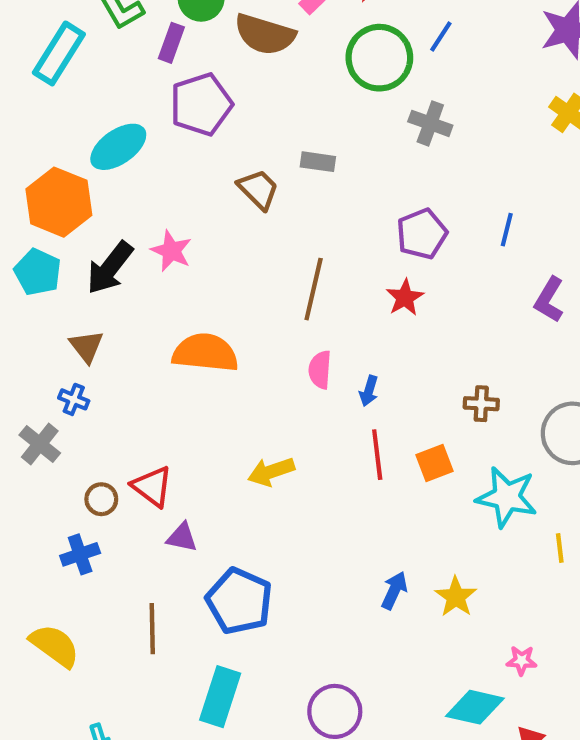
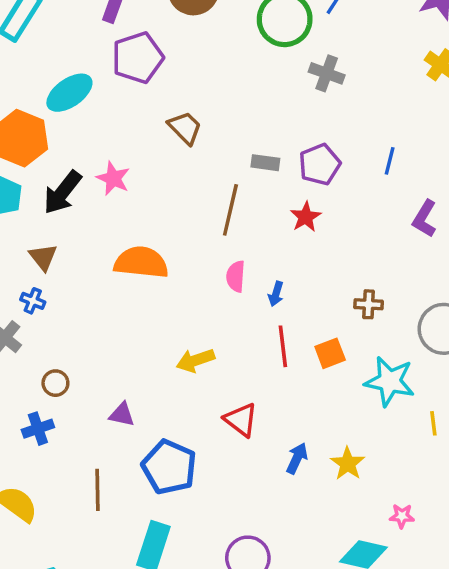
gray rectangle: (318, 162) -> (265, 163), moved
red triangle: (152, 486) -> (241, 420), moved

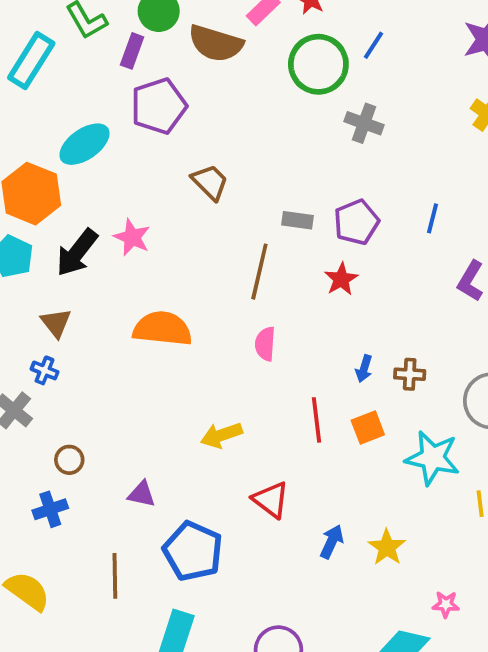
blue arrow: (276, 294) -> (364, 369), moved

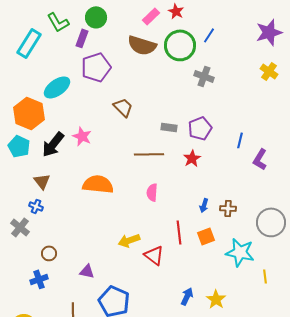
brown semicircle: (216, 43) -> (142, 45), moved
blue line: (432, 218) -> (240, 140), moved
brown line: (259, 272) -> (149, 154), turned 76
red triangle: (271, 500) -> (154, 255), moved

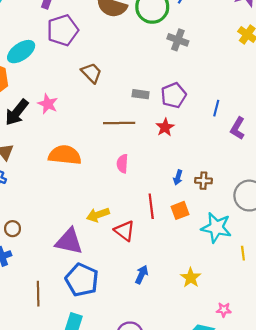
purple triangle: (87, 271) -> (69, 241), moved, size x1.8
blue arrow: (187, 296) -> (142, 274), moved

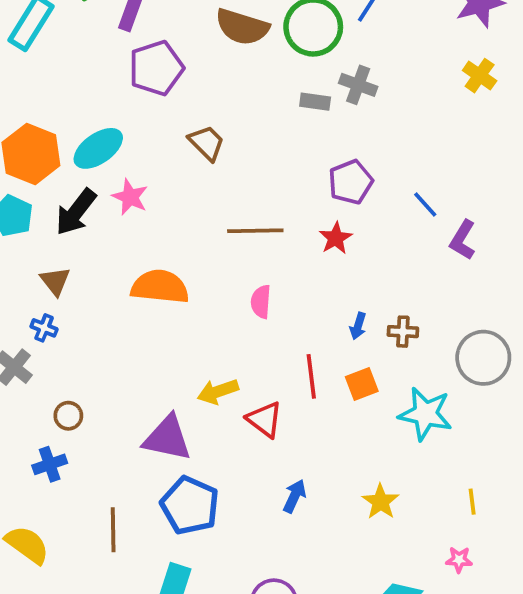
cyan ellipse: (21, 52) -> (98, 148), moved
gray rectangle: (141, 94) -> (315, 102), moved
blue line: (216, 108) -> (425, 204), turned -56
yellow line: (243, 253) -> (472, 502), moved
pink star: (224, 310) -> (459, 560), moved

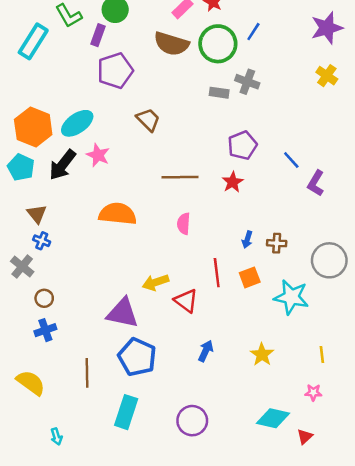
brown triangle: (55, 281) -> (37, 214), moved
brown circle: (68, 416) -> (44, 298), moved

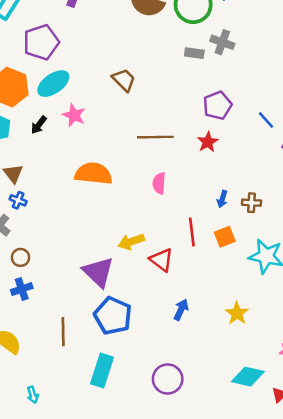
purple pentagon: (115, 71) -> (41, 42), moved
black arrow: (63, 165) -> (39, 125), size x0.6
purple triangle: (122, 313) -> (98, 272), turned 32

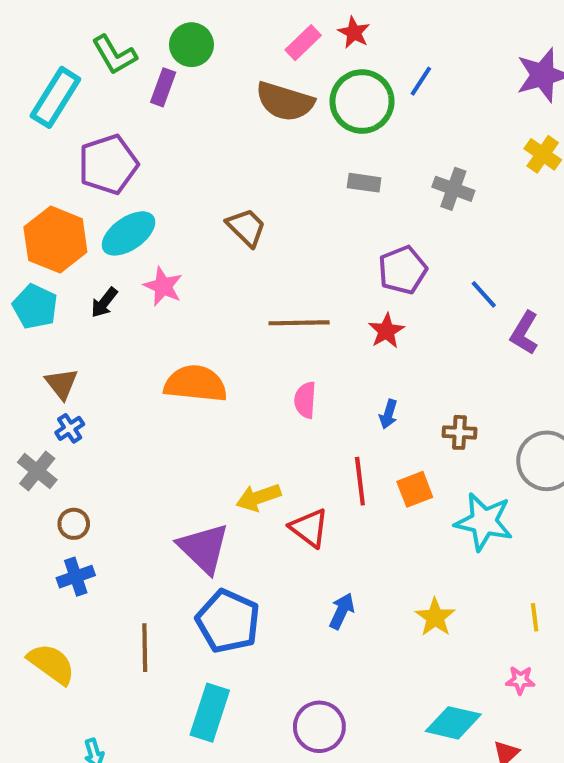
gray cross: (222, 42) -> (453, 189), moved
blue arrow: (222, 199) -> (388, 414), moved
blue cross: (18, 200) -> (70, 428), turned 35

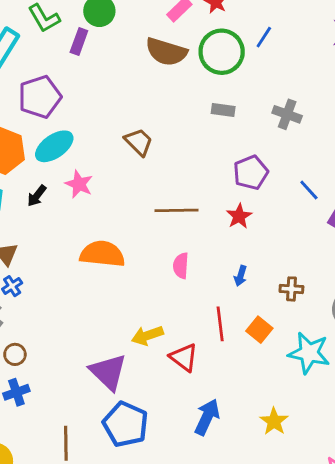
orange square: (415, 489) -> (259, 330), turned -30
blue arrow: (342, 611) -> (207, 417), size x1.4

